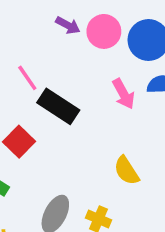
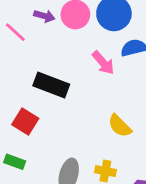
pink line: (27, 78) -> (15, 32), moved

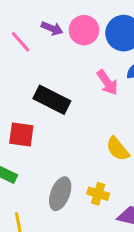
red square: (25, 122) -> (21, 134), turned -30

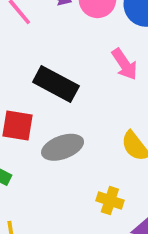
gray ellipse: (60, 194) -> (63, 147), moved, turned 48

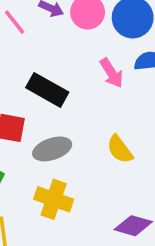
yellow cross: (110, 201) -> (54, 199), moved, size x1.5

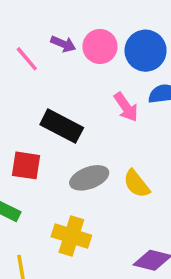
gray ellipse: (52, 149) -> (89, 178), moved

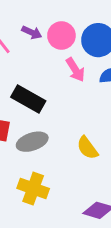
pink arrow: (126, 107) -> (75, 70), moved
gray ellipse: (89, 178) -> (32, 142), moved

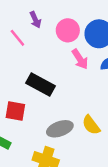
purple arrow: (32, 32) -> (35, 20), moved, turned 42
gray ellipse: (32, 142) -> (60, 129), moved

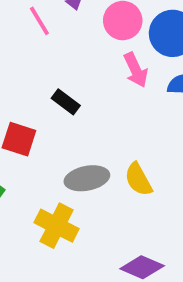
black rectangle: (40, 84) -> (66, 102), size x0.6

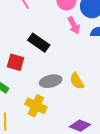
black rectangle: (66, 102) -> (39, 43), size x1.5

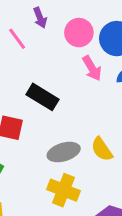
yellow cross: (36, 106) -> (63, 190), moved

